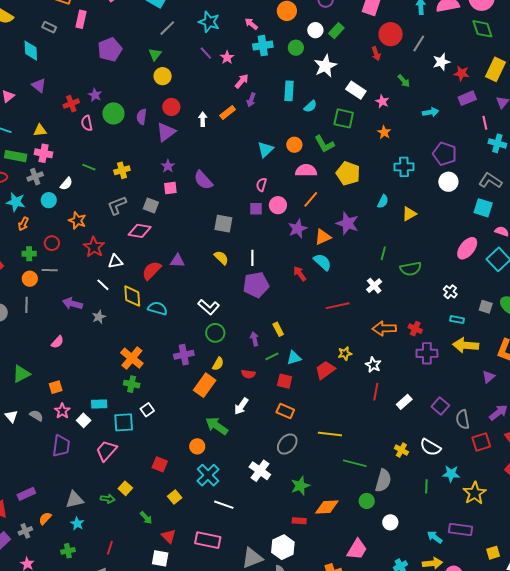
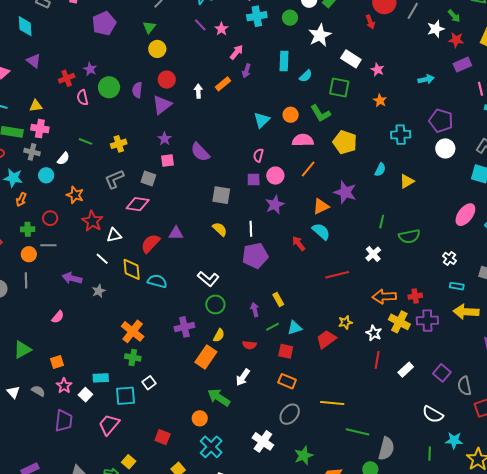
green arrow: (404, 81) -> (454, 16), moved
gray cross: (35, 177) -> (32, 152), turned 35
purple star: (298, 229) -> (275, 205), moved
red cross: (415, 329) -> (415, 296), turned -32
yellow cross: (401, 450) -> (399, 322), moved, size x1.5

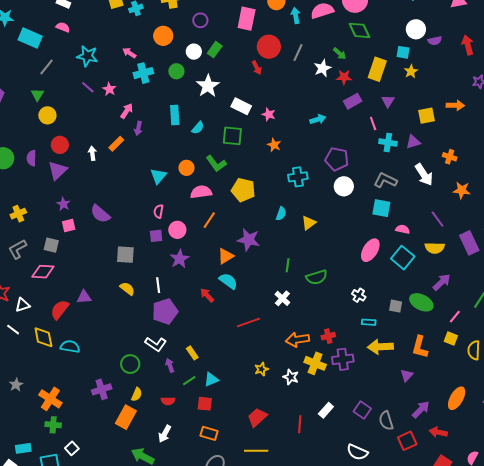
white L-shape: (208, 279) -> (156, 344), moved
gray star: (99, 291) -> (16, 385), moved
red trapezoid: (326, 339) -> (257, 417), moved
red line: (377, 360) -> (300, 424), moved

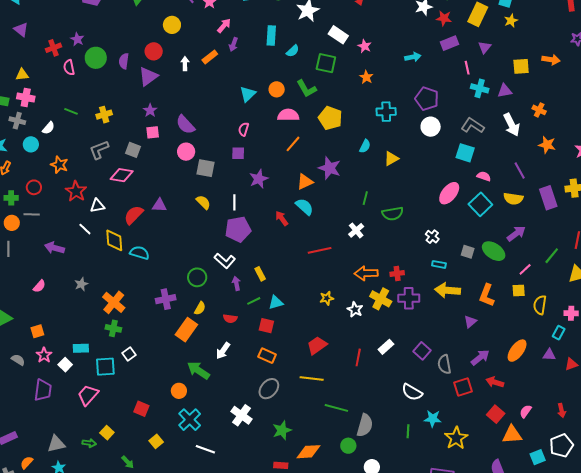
yellow circle: (47, 115) -> (172, 25), moved
pink circle: (177, 230) -> (186, 152), moved
yellow square: (451, 338) -> (519, 291), turned -32

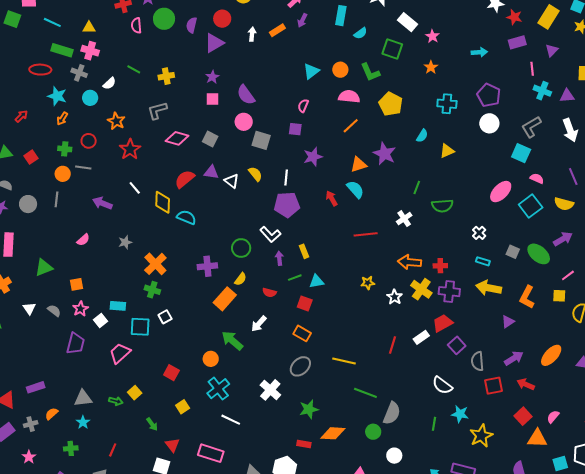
gray L-shape: (473, 126) -> (531, 127), turned -70
gray square: (133, 150) -> (210, 139), moved
white triangle: (97, 206) -> (232, 181), moved, turned 42
red trapezoid: (317, 345) -> (443, 323), moved

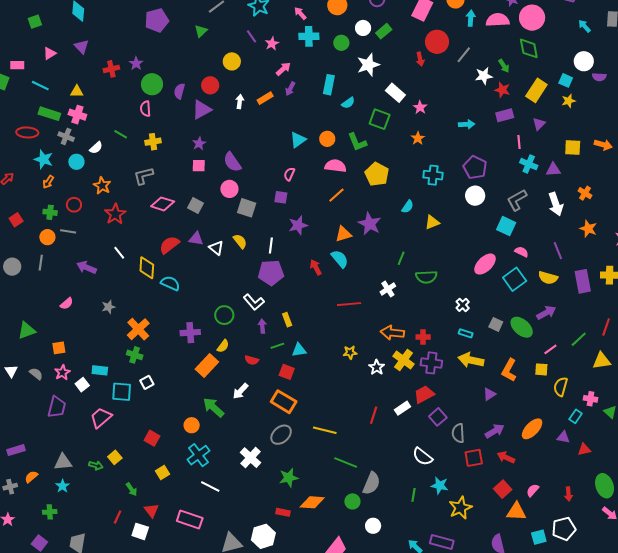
pink semicircle: (136, 25) -> (145, 109), moved
orange rectangle: (302, 333) -> (284, 402), size x1.4
red line: (113, 450) -> (118, 517), moved

